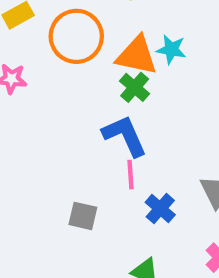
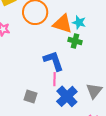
green cross: (135, 87) -> (75, 41), moved, turned -32
blue cross: (160, 209) -> (67, 96), size x1.5

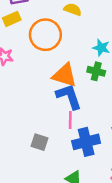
orange triangle: (63, 24) -> (65, 75), moved
blue cross: (67, 96) -> (86, 142), turned 30

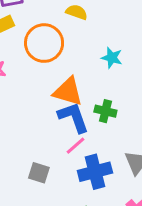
green cross: (96, 71) -> (105, 111), moved
pink line: (70, 120) -> (76, 146), turned 48

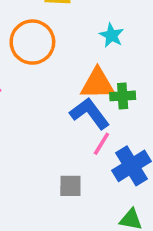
cyan star: (112, 58) -> (112, 35), turned 30
orange triangle: (68, 92) -> (98, 84), moved

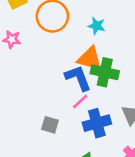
cyan star: (112, 35) -> (97, 26), moved, turned -30
green cross: (123, 96) -> (105, 72), size x1.5

